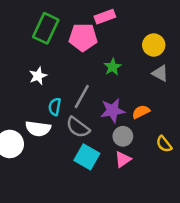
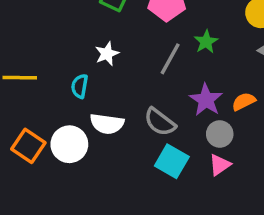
gray line: (82, 96) -> (170, 59), moved
cyan semicircle: (55, 107) -> (80, 86), moved
purple star: (113, 111) -> (206, 100), turned -30

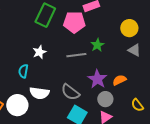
gray line: (170, 59) -> (76, 55), turned 54

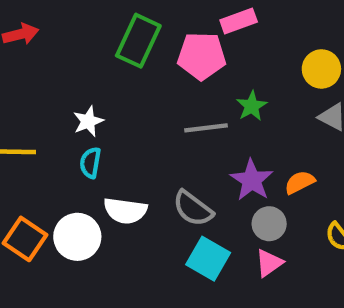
white star: (39, 52) -> (88, 121), moved

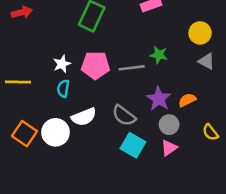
pink pentagon: (202, 56) -> (96, 65), moved
green star: (252, 106) -> (159, 55), turned -30
white semicircle: (125, 211) -> (84, 117), turned -30

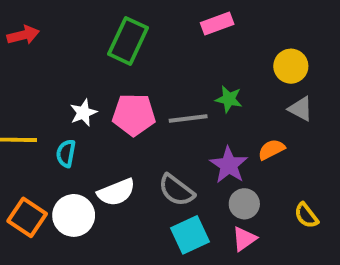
cyan semicircle: (63, 88) -> (66, 153), moved
orange semicircle: (187, 100) -> (271, 150), moved
cyan square: (133, 145) -> (190, 235), turned 35

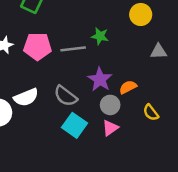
gray triangle: (301, 109) -> (159, 51), moved, turned -30
orange semicircle: (271, 150) -> (128, 87), moved
cyan square: (190, 235) -> (74, 125), turned -30

